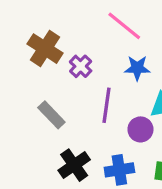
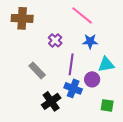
brown cross: (45, 49) -> (22, 18), moved, turned -30
blue cross: (119, 170) -> (73, 88), moved, turned 30

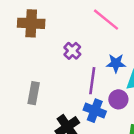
blue star: (90, 41) -> (116, 63), moved
gray rectangle: (37, 70) -> (34, 93), moved, turned 54

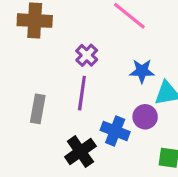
purple line: (92, 81) -> (82, 93), moved

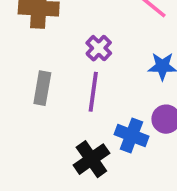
gray rectangle: (38, 109) -> (42, 88), moved

